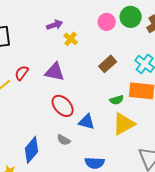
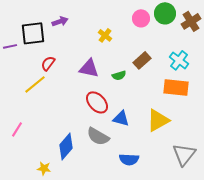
purple arrow: (55, 25) -> (60, 21), moved
red semicircle: (22, 73) -> (48, 63), moved
green semicircle: (117, 100) -> (119, 75), moved
gray semicircle: (64, 140) -> (98, 136), size x1.6

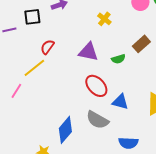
black square: (33, 33) -> (32, 17), size x0.7
pink line: (17, 129) -> (16, 91), moved

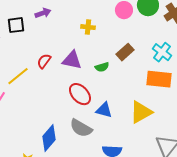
yellow cross: (104, 19) -> (88, 27), turned -32
red semicircle: (47, 47) -> (44, 61), moved

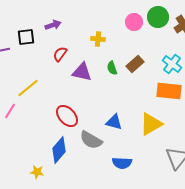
red semicircle: (44, 61) -> (60, 54), moved
green semicircle: (102, 67) -> (112, 68), moved, turned 88
red ellipse: (80, 94) -> (67, 116), moved

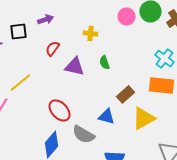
brown rectangle: (135, 64) -> (126, 94), moved

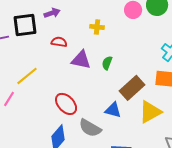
black square: (19, 31) -> (25, 25), size x1.4
red semicircle: (53, 48) -> (59, 42), turned 63
green semicircle: (105, 62) -> (107, 63), moved, turned 40
brown rectangle: (126, 94) -> (132, 88), size x1.4

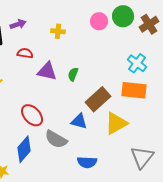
yellow cross: (97, 27) -> (58, 31), moved

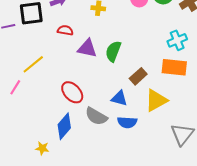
cyan cross: (137, 63) -> (177, 40), turned 30
green semicircle: (73, 74) -> (113, 51), size x1.5
brown rectangle: (98, 99) -> (138, 76), size x0.7
blue semicircle: (87, 162) -> (127, 122), moved

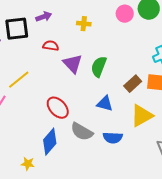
purple triangle: (87, 48) -> (73, 64), turned 35
brown rectangle: (138, 76) -> (133, 84), moved
blue triangle: (119, 98) -> (105, 104), moved

